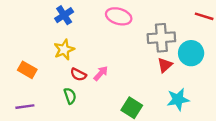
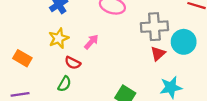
pink arrow: (101, 73) -> (91, 42), moved
green semicircle: (70, 96) -> (64, 84), turned 49

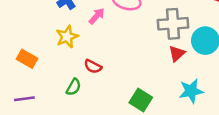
pink arrow: (91, 42) -> (97, 16), moved
red semicircle: (73, 63) -> (93, 66), moved

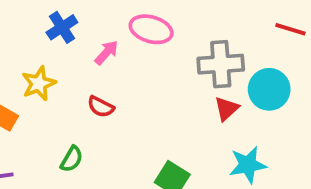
yellow star: (67, 37) -> (39, 84), moved
red semicircle: (93, 66) -> (101, 107), moved

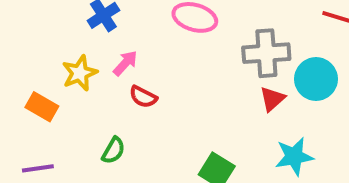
pink arrow: (106, 53) -> (125, 63), moved

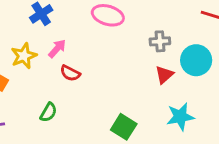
gray cross: (266, 53) -> (160, 41), size x0.6

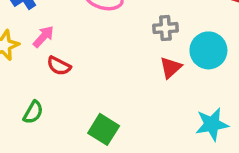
cyan star: (180, 117) -> (212, 124), moved
green square: (124, 127) -> (104, 129), moved

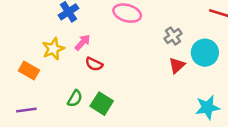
gray cross: (165, 28) -> (173, 36), turned -30
green square: (104, 129) -> (102, 104), moved

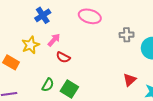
gray cross: (173, 36) -> (127, 35), turned 32
red triangle: (177, 65) -> (130, 80), moved

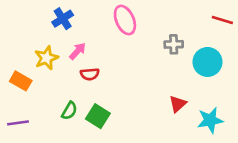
pink ellipse: (90, 16) -> (125, 20), turned 50
red semicircle: (63, 57) -> (90, 74), turned -32

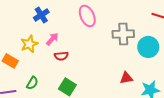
gray cross: (174, 44) -> (123, 34), size x1.5
red triangle: (178, 104) -> (126, 78), turned 32
green semicircle: (69, 111) -> (32, 83), moved

